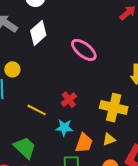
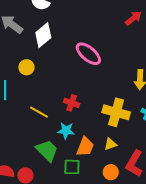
yellow circle: (12, 69) -> (26, 67), moved
red cross: (69, 100) -> (72, 103), turned -35
green trapezoid: (25, 148) -> (47, 151), moved

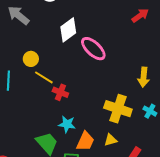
white diamond: (43, 35) -> (68, 30), moved
red cross: (72, 103) -> (60, 92), moved
yellow line: (39, 112) -> (44, 77), moved

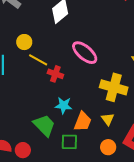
pink ellipse: (93, 49) -> (85, 53), moved
yellow triangle: (111, 140) -> (108, 119), turned -48

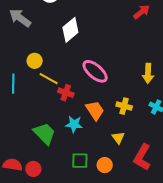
yellow cross: (114, 87) -> (124, 106), size x0.6
orange trapezoid: (83, 122) -> (95, 110), moved, turned -55
green trapezoid: (44, 125) -> (44, 134), moved
orange circle: (108, 147) -> (105, 165), moved

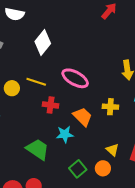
yellow circle: (35, 61) -> (12, 88), moved
yellow line: (49, 79) -> (36, 82), moved
yellow triangle: (118, 138) -> (112, 150), moved
green square: (80, 161) -> (78, 169), turned -30

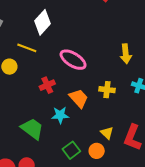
yellow line: (36, 82) -> (27, 48), moved
red cross: (51, 105) -> (47, 85), turned -35

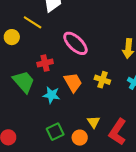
green trapezoid: (32, 129) -> (24, 82), moved

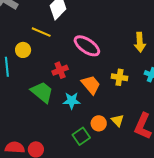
orange circle: (80, 138) -> (99, 123), moved

